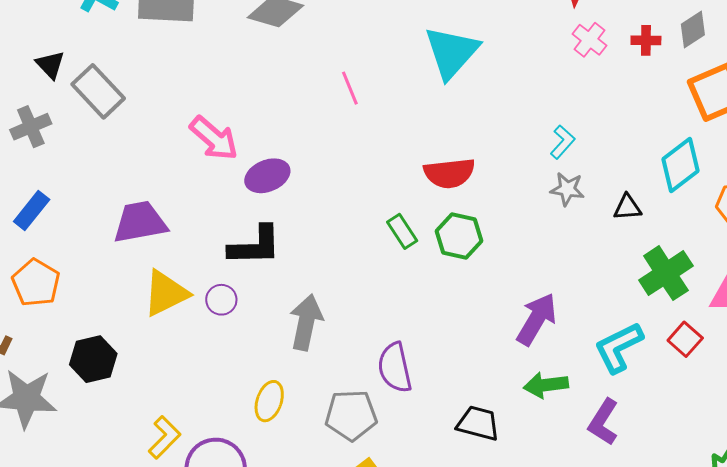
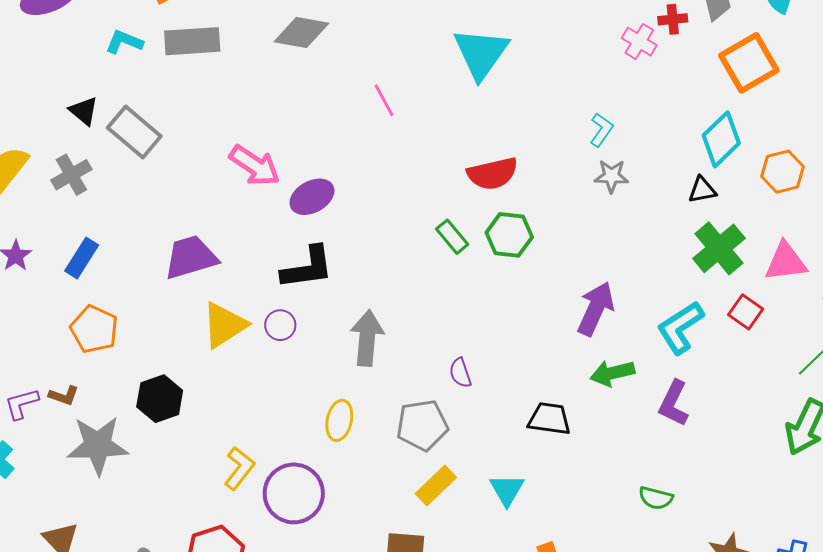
pink cross: (590, 40) -> (639, 42), moved
black triangle: (627, 207) -> (702, 190), moved
purple semicircle: (395, 368) -> (460, 373), size x0.6

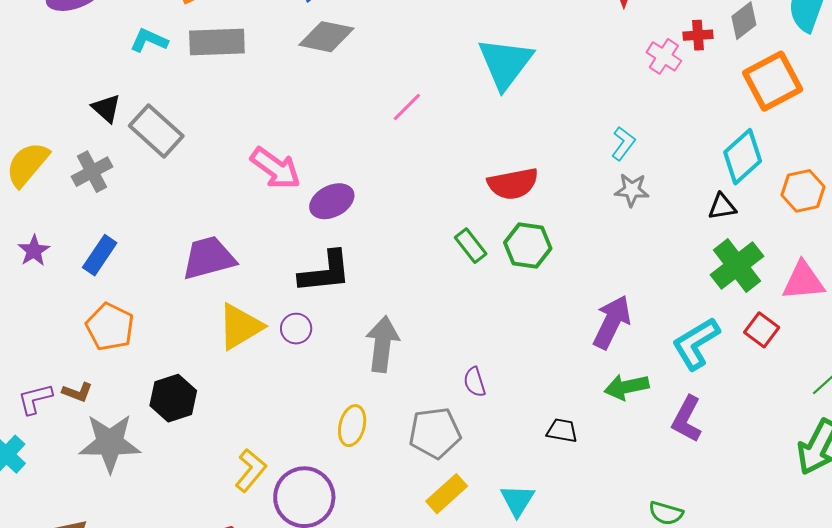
pink line: (384, 100) -> (407, 107), turned 72
black trapezoid: (549, 419) -> (562, 431), size x0.7

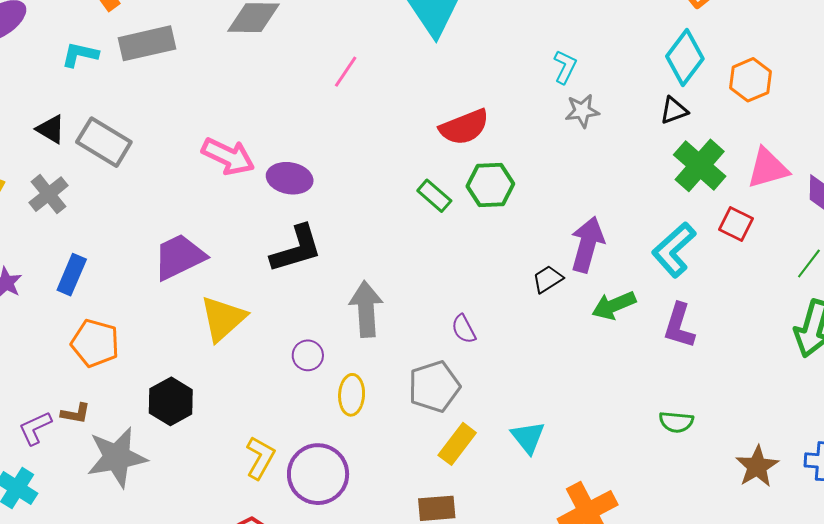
purple ellipse: (332, 201) -> (290, 178), turned 48
purple circle: (296, 329) -> (308, 355), moved
black trapezoid: (562, 431) -> (548, 279), moved, turned -32

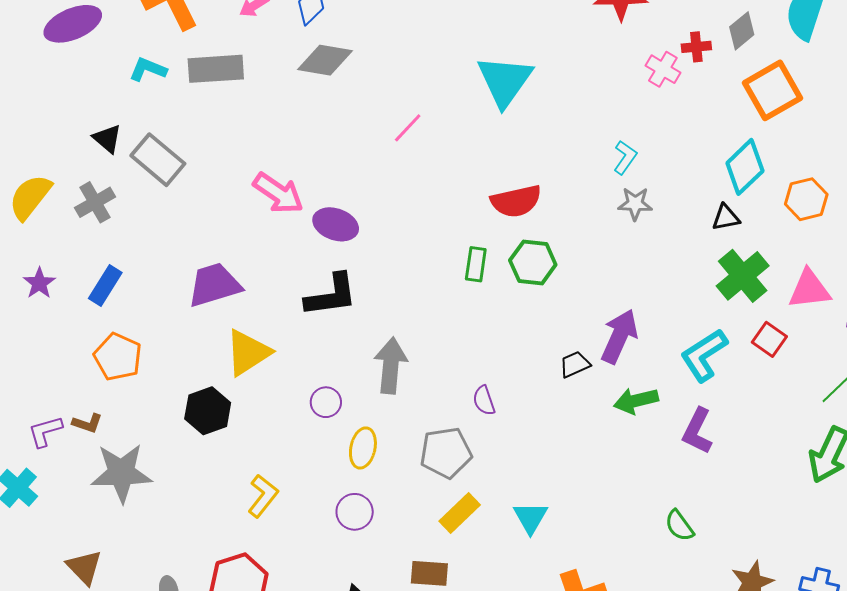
green rectangle: (434, 196) -> (476, 264), turned 48
black hexagon: (171, 401) -> (208, 411), moved
green semicircle: (676, 422) -> (679, 526), turned 40
purple circle: (318, 474) -> (355, 512), moved, size x0.6

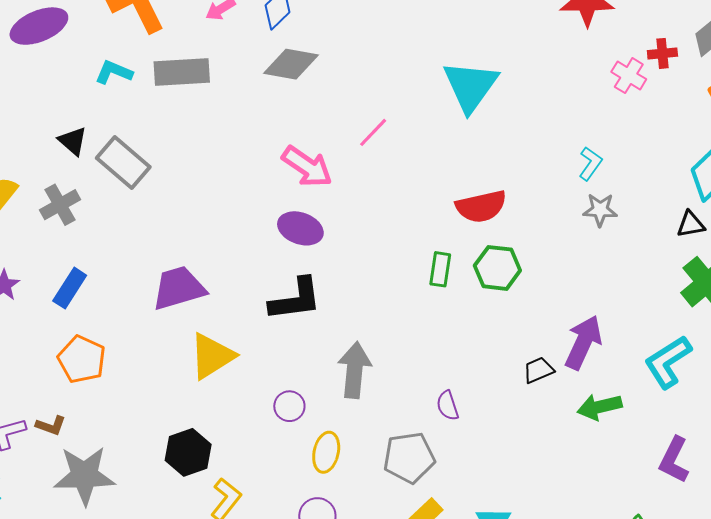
pink arrow: (278, 193) -> (307, 167), moved
black hexagon: (208, 411) -> (188, 452), moved
purple L-shape: (697, 431) -> (674, 460), moved

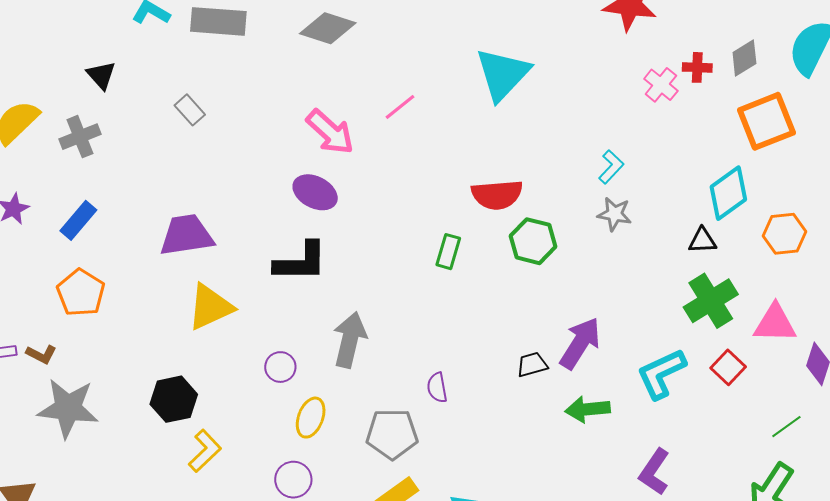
gray rectangle: (123, 162) -> (190, 110), moved, size x0.6
green hexagon: (497, 268) -> (533, 241), moved

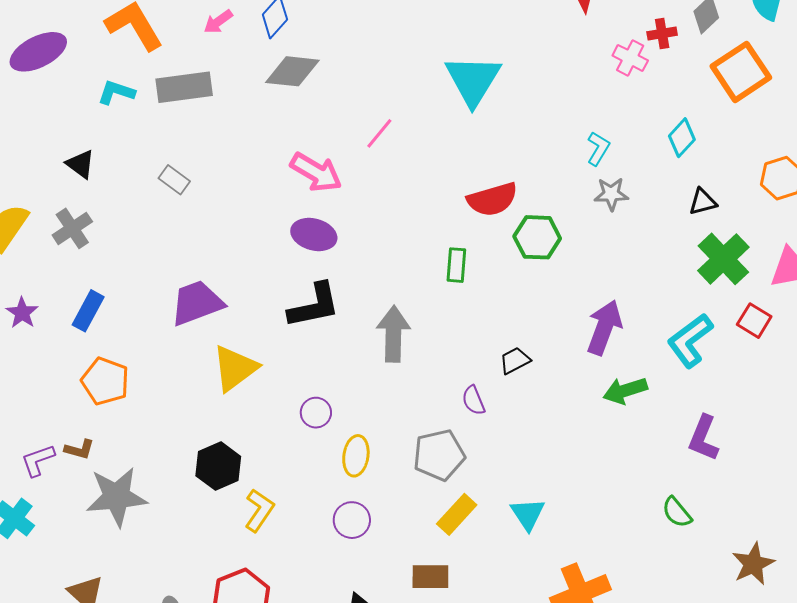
cyan diamond: (728, 193) -> (682, 138), moved, size x0.7
gray arrow: (350, 340) -> (393, 334), moved
black trapezoid: (532, 365) -> (515, 361), moved

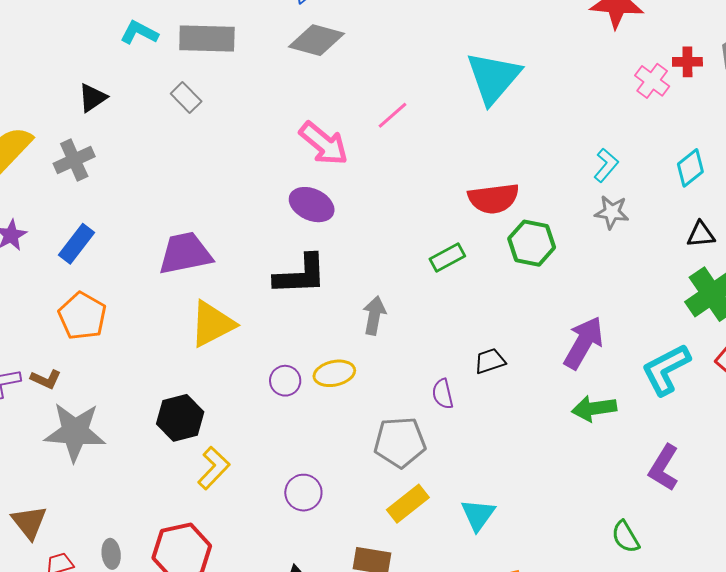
black triangle: (80, 164) -> (92, 98), turned 40
gray rectangle: (174, 180) -> (186, 97), moved
green rectangle: (456, 265) -> (447, 258), turned 48
gray arrow: (393, 334) -> (374, 316), size x0.7
yellow ellipse: (356, 456) -> (334, 373), moved, turned 60

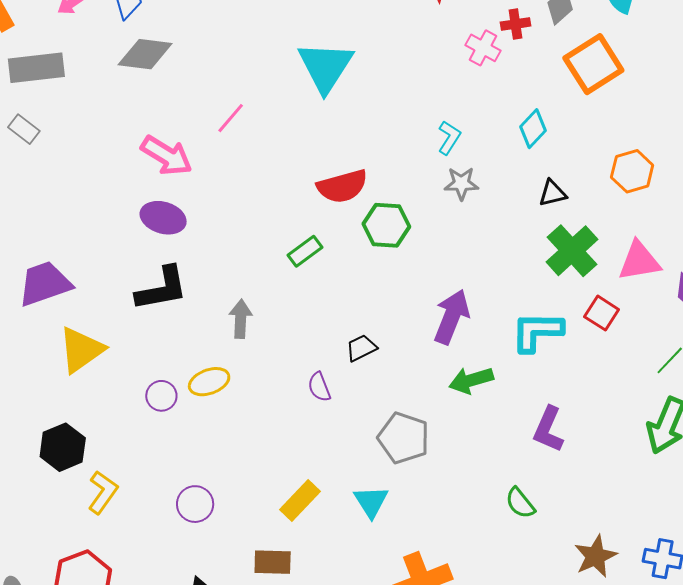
cyan L-shape: (666, 369) -> (537, 332), turned 36
gray pentagon: (400, 442) -> (404, 438), moved, turned 30

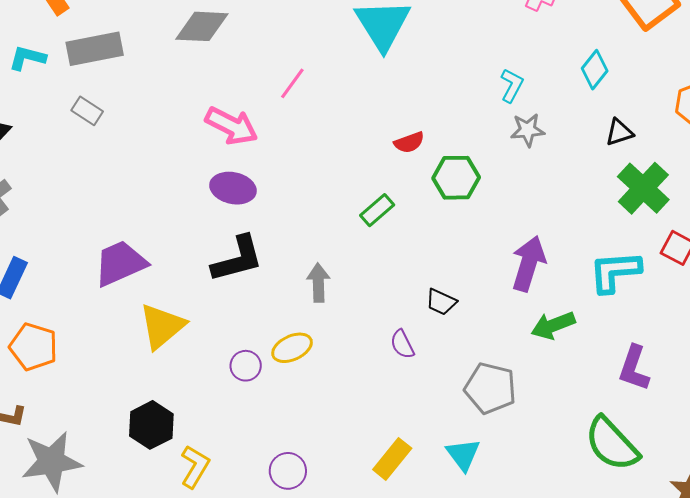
red semicircle: (342, 186) -> (409, 142), size x0.6
black trapezoid: (361, 348) -> (441, 302), turned -124
green semicircle: (520, 503) -> (612, 444), size x1.8

